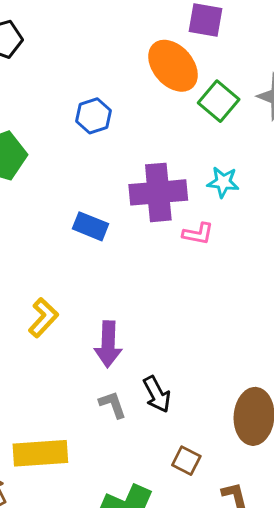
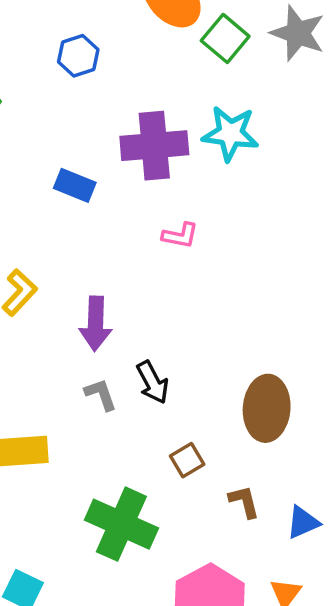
cyan star: (223, 182) -> (230, 133), size x1.5
pink L-shape: (198, 234) -> (180, 235), moved
brown square: (186, 461) -> (187, 460), turned 32

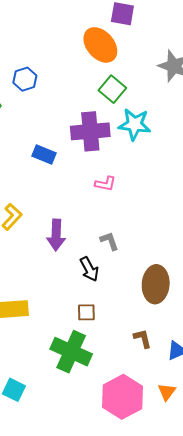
green square: (225, 38) -> (112, 89), moved
blue hexagon: (78, 56) -> (25, 79), moved
gray L-shape: (101, 394) -> (109, 241), moved
brown square: (187, 460) -> (86, 312), moved, turned 30

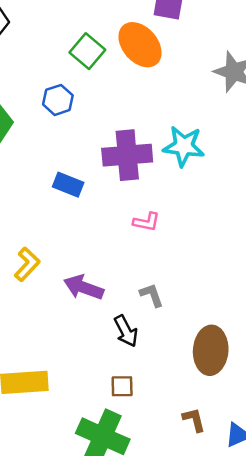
blue hexagon: (25, 79) -> (58, 100), moved
green square: (112, 89) -> (87, 51), moved
purple arrow: (56, 235) -> (84, 287), turned 108

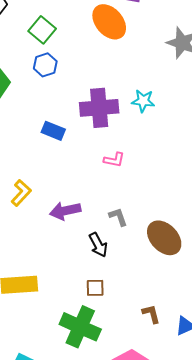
green square: (87, 51) -> (42, 30), moved
cyan star: (184, 146) -> (143, 101), size x0.7
purple arrow: (84, 287) -> (65, 211), turned -32
brown ellipse: (211, 350) -> (164, 238), moved, turned -48

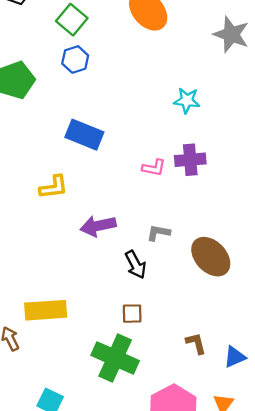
purple cross: (99, 108) -> (190, 160), moved, size x0.7
blue rectangle: (53, 131) -> (84, 135), size x1.4
yellow L-shape: (21, 193) -> (54, 187), moved, turned 40
gray L-shape: (118, 217) -> (158, 233), turned -60

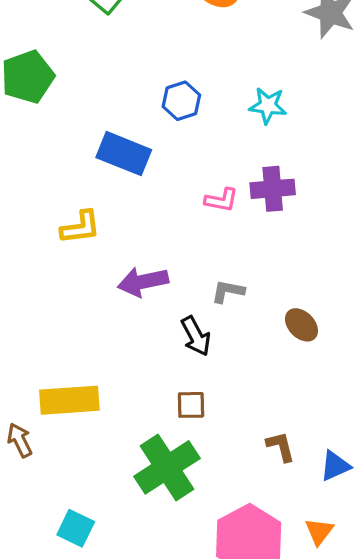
blue hexagon: (75, 59) -> (181, 101), moved
brown ellipse: (211, 257) -> (301, 325), size x0.6
green cross: (115, 358) -> (167, 467), turned 33

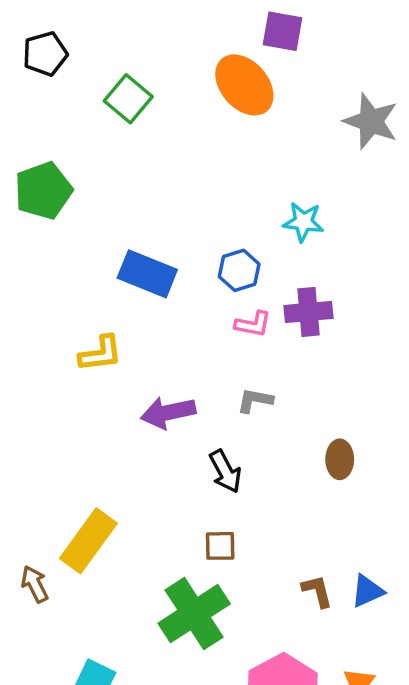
blue hexagon: (181, 101) -> (239, 270), moved
gray L-shape: (228, 291) -> (255, 400), moved
brown ellipse: (301, 325) -> (340, 459), turned 44
yellow rectangle: (69, 400) -> (88, 541), turned -50
blue triangle: (335, 466) -> (367, 591), moved

